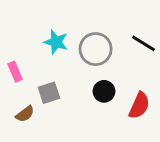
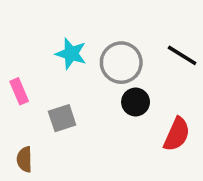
black circle: (104, 91) -> (136, 102), moved
brown semicircle: (25, 114) -> (24, 159), moved, turned 126

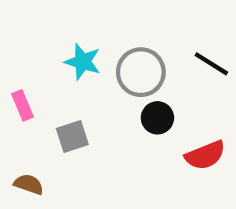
red semicircle: (177, 134) -> (205, 155), turned 44
brown semicircle: (24, 159) -> (29, 184), turned 110

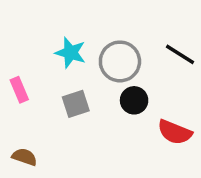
gray square: (72, 137) -> (76, 104), moved
red semicircle: (205, 155) -> (175, 132), turned 44

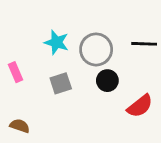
black line: (180, 54) -> (144, 44), turned -30
red semicircle: (175, 132) -> (140, 106), turned -60

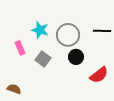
pink rectangle: (15, 72) -> (20, 48), moved
gray square: (61, 83) -> (43, 59), turned -35

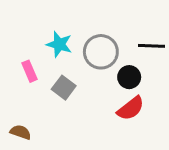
black circle: (76, 57) -> (129, 77), moved
red semicircle: (99, 75) -> (131, 108), moved

